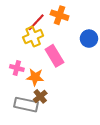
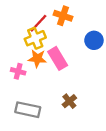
orange star: (35, 77) -> (37, 58), moved
brown cross: (40, 96) -> (69, 101), moved

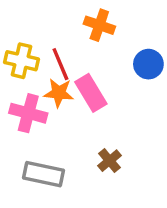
red line: (38, 23) -> (60, 64), moved, turned -66
yellow cross: (35, 38) -> (22, 61), moved, turned 36
pink cross: (18, 71) -> (28, 113), size x1.5

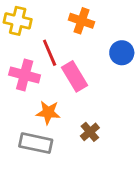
yellow cross: (22, 61) -> (18, 21), moved
orange star: (59, 93) -> (48, 112), moved
pink cross: (28, 113) -> (25, 75), moved

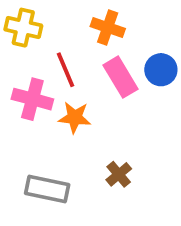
pink rectangle: (75, 76) -> (121, 77), moved
orange star: (48, 112) -> (75, 117), moved

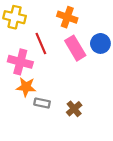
orange star: (75, 117) -> (26, 87), moved
gray rectangle: (47, 189) -> (42, 103), moved, size x0.6

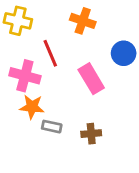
pink rectangle: (75, 48) -> (91, 79), moved
brown cross: (74, 109) -> (91, 134), turned 35

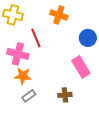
pink rectangle: (91, 79) -> (81, 67), moved
gray rectangle: (52, 127) -> (29, 96), moved, turned -48

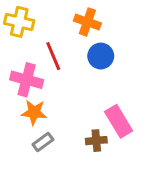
blue circle: (88, 38) -> (101, 56), moved
pink rectangle: (81, 67) -> (119, 121), moved

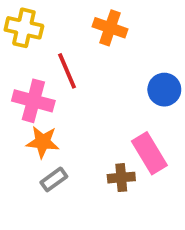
blue circle: (101, 56) -> (164, 90), moved

